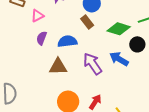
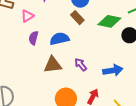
blue arrow: (119, 59) -> (113, 70), moved, turned 144
purple arrow: (93, 64) -> (81, 65), moved, size x0.6

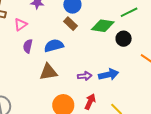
purple arrow: (81, 65) -> (85, 76), moved, turned 128

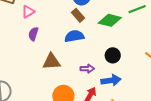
black circle: (124, 39) -> (113, 55), moved
blue semicircle: (54, 46) -> (74, 36), moved
blue arrow: (109, 75) -> (111, 80), moved

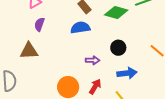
brown triangle: (52, 61) -> (29, 51), moved
blue arrow: (111, 80) -> (127, 73), moved

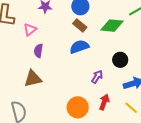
purple arrow: (93, 60) -> (97, 77), turned -48

